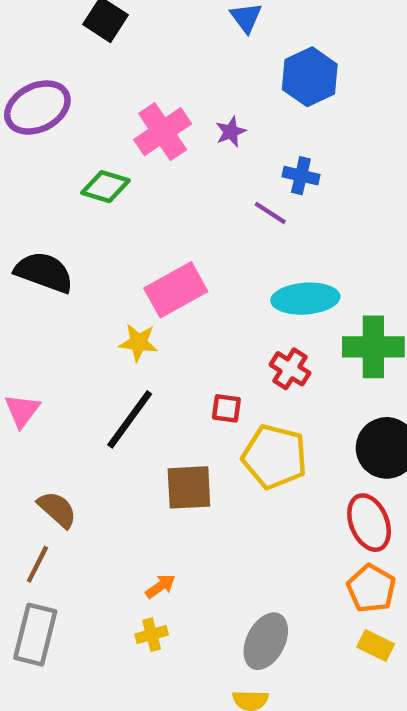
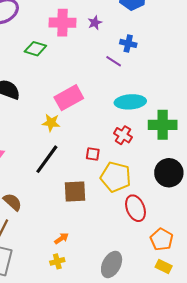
pink cross: (163, 132) -> (63, 23), turned 35
red ellipse: (369, 523) -> (135, 208), moved

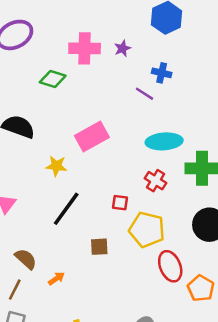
yellow star: (51, 123) -> (56, 166), moved
brown square: (75, 192) -> (99, 247), size x0.7
orange arrow: (61, 238) -> (56, 278), moved
orange pentagon: (162, 239) -> (201, 288), moved

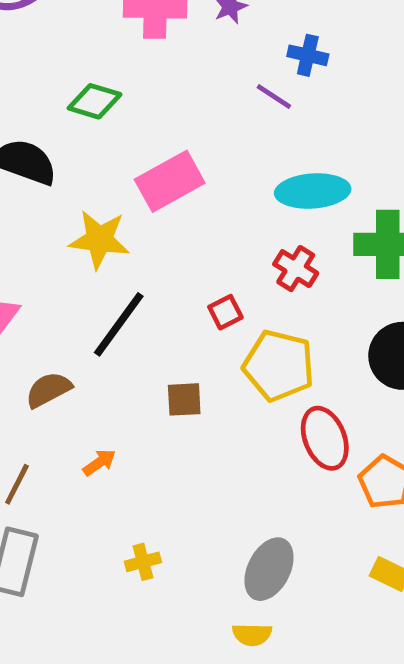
green diamond: (53, 79) -> (95, 101), moved
yellow star: (56, 166) -> (99, 239), size x1.4
red square: (120, 203) -> (225, 312), turned -35
brown semicircle: (26, 259) -> (48, 390), moved, turned -70

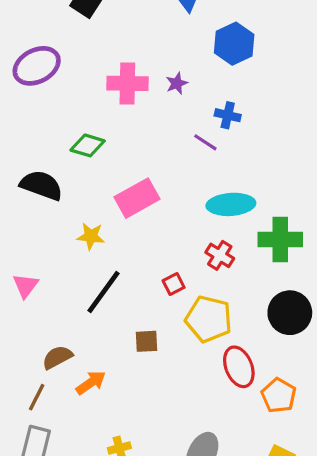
yellow star: (99, 239) -> (91, 236), size x0.7
brown semicircle: (48, 390) -> (57, 357), moved
orange arrow: (99, 462) -> (91, 383), size x1.4

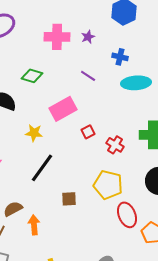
purple line: (205, 142) -> (88, 76), moved
cyan ellipse: (231, 204) -> (136, 83), moved
red square: (174, 284) -> (88, 132), moved
orange arrow: (91, 383) -> (34, 225), turned -60

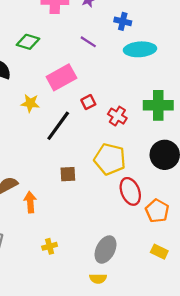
black line: (42, 168) -> (58, 126), moved

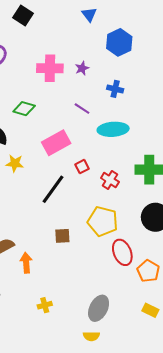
cyan ellipse: (140, 49) -> (113, 129), moved
yellow star: (30, 103) -> (15, 163), moved

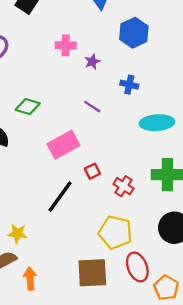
pink cross: (50, 68) -> (66, 45), moved, size x0.7
cyan ellipse: (113, 129) -> (157, 123), moved
yellow star: (15, 163) -> (17, 233), moved
brown square: (62, 236) -> (92, 273), moved, size x1.8

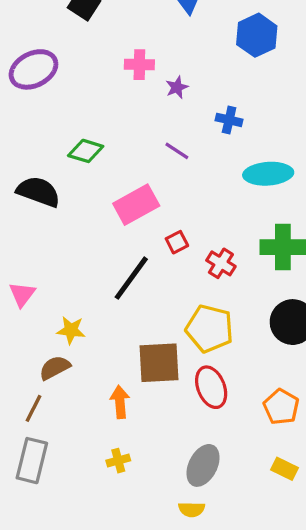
blue hexagon: (134, 33) -> (257, 35), moved
red ellipse: (137, 267) -> (211, 387), moved
brown square: (92, 273) -> (159, 363), moved
orange arrow: (30, 279) -> (120, 402), moved

